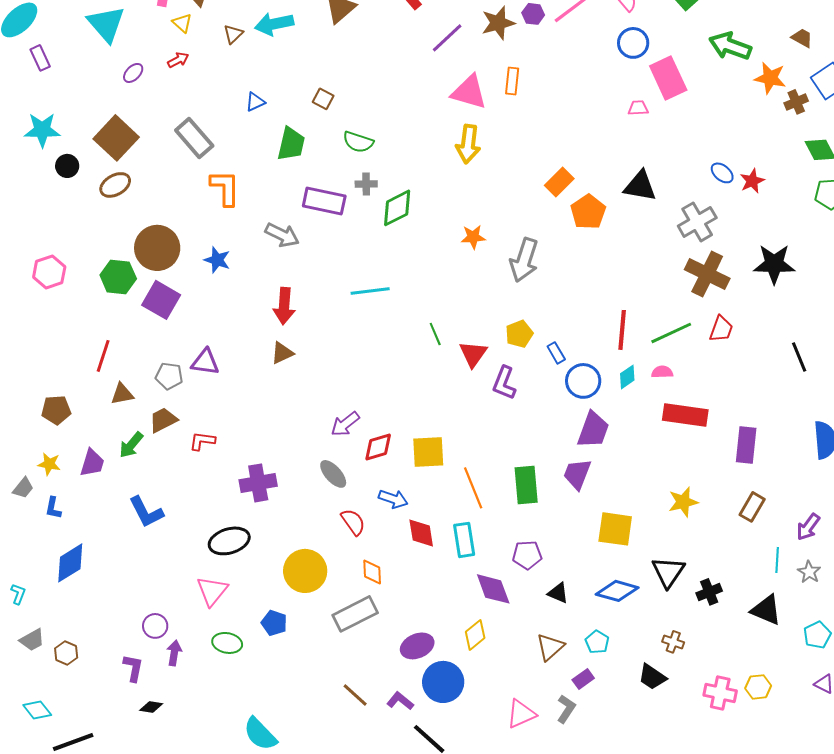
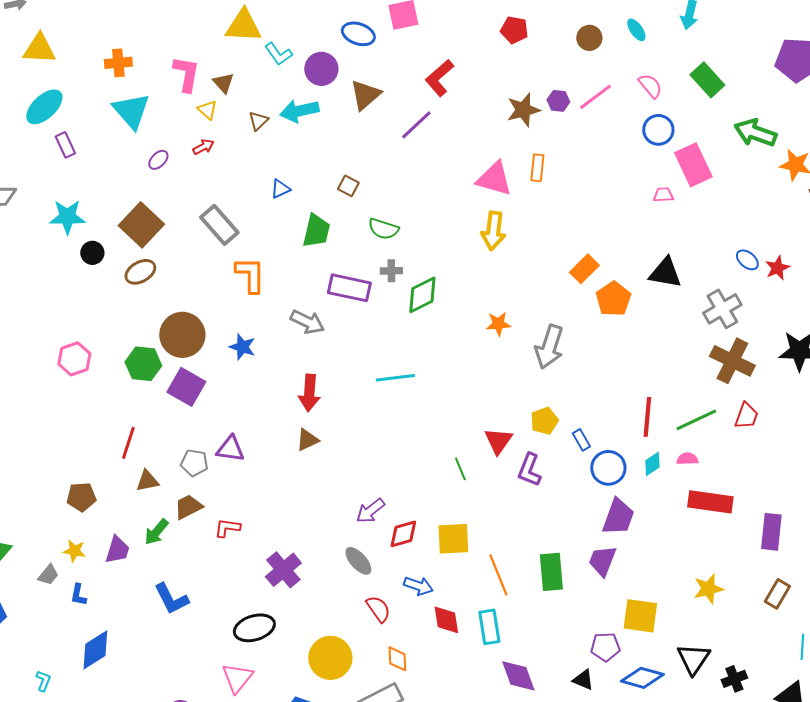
purple line: (447, 38) -> (416, 125), moved
green line: (435, 334) -> (460, 469), moved
purple cross: (258, 483) -> (283, 570), turned -30
purple pentagon: (527, 555) -> (605, 647), moved

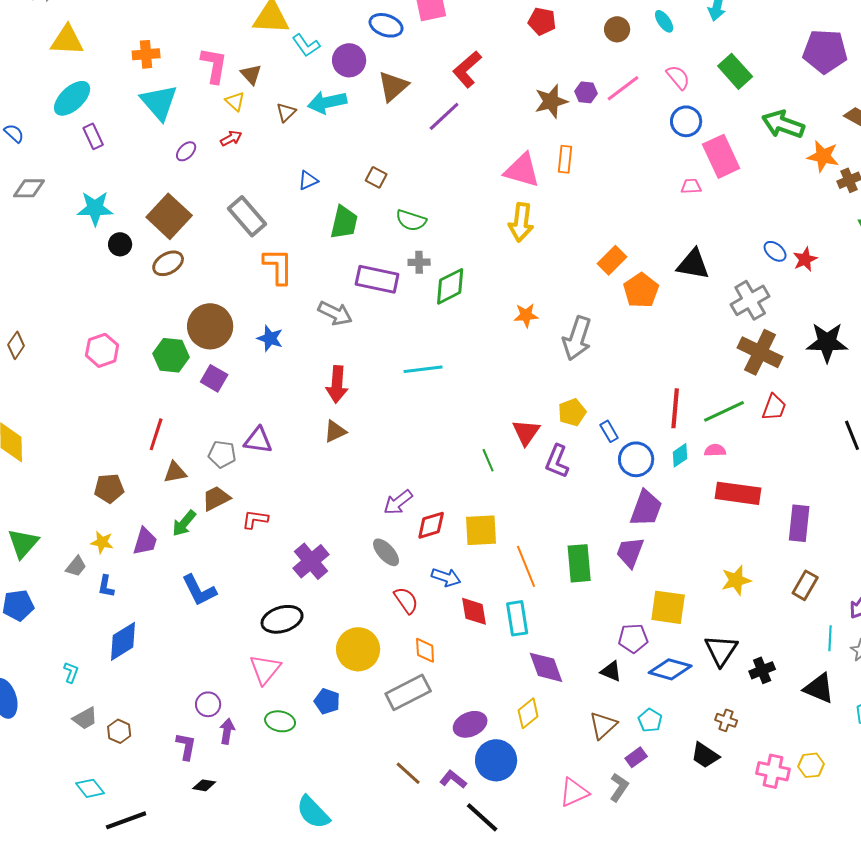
purple square: (186, 387) -> (214, 378), size x0.7

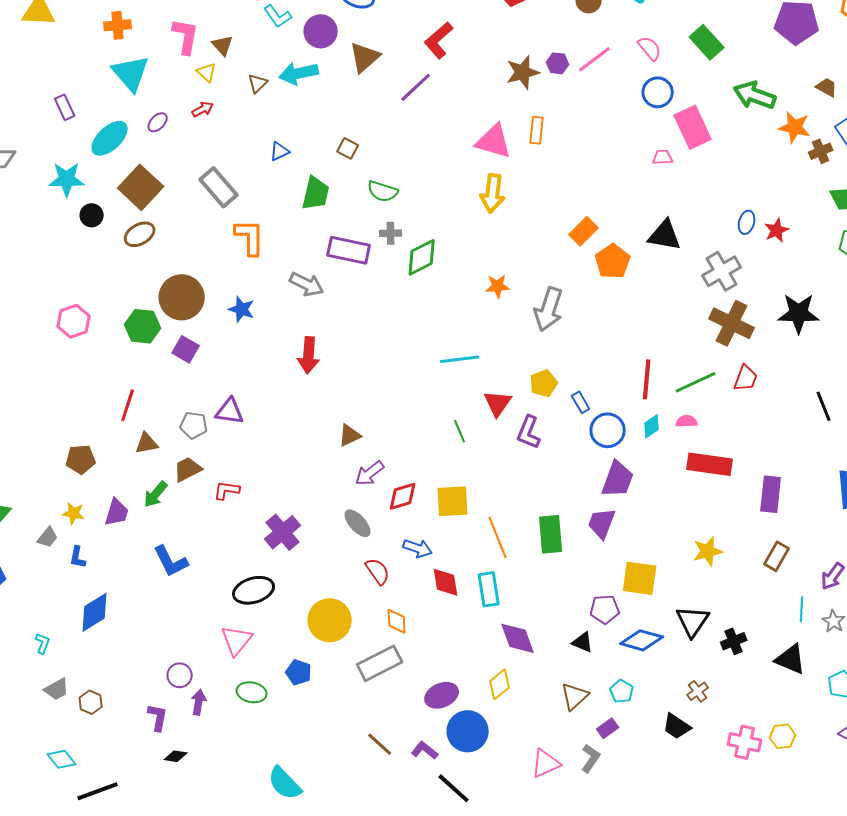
cyan ellipse: (72, 98) -> (110, 138), moved
blue ellipse: (775, 251) -> (747, 222), turned 65
cyan line: (423, 369) -> (460, 359), moved
brown triangle: (335, 431) -> (350, 435), moved
brown cross: (726, 720) -> (698, 691), turned 35

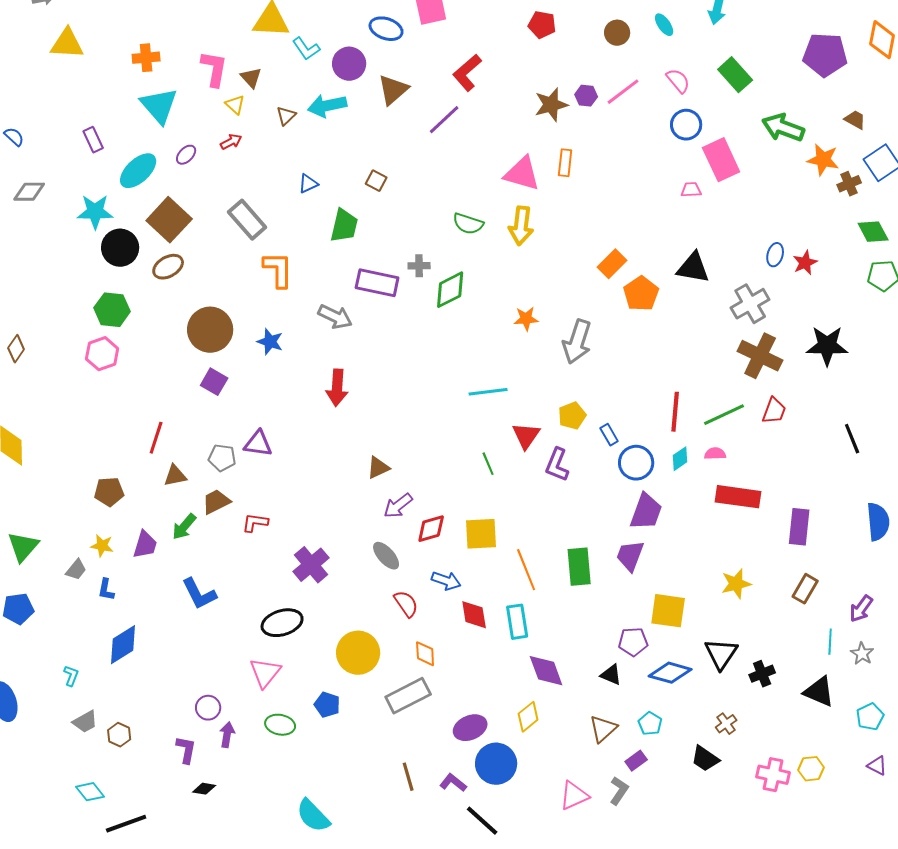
green semicircle: (383, 191) -> (468, 224), moved
black circle: (92, 215) -> (120, 248), size x1.6
green hexagon: (143, 326) -> (112, 310), moved
brown line: (380, 744) -> (408, 777), turned 32

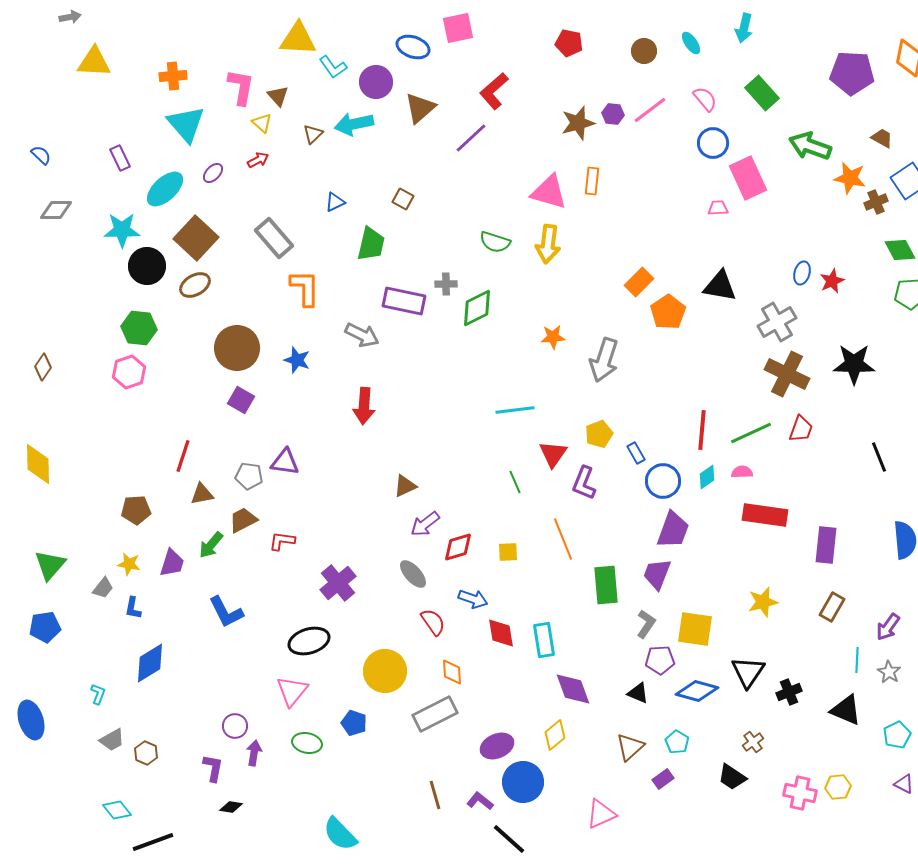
yellow square: (481, 534) -> (508, 552), size x0.6
orange line: (526, 570) -> (563, 539), moved
gray L-shape: (619, 791) -> (646, 624), moved

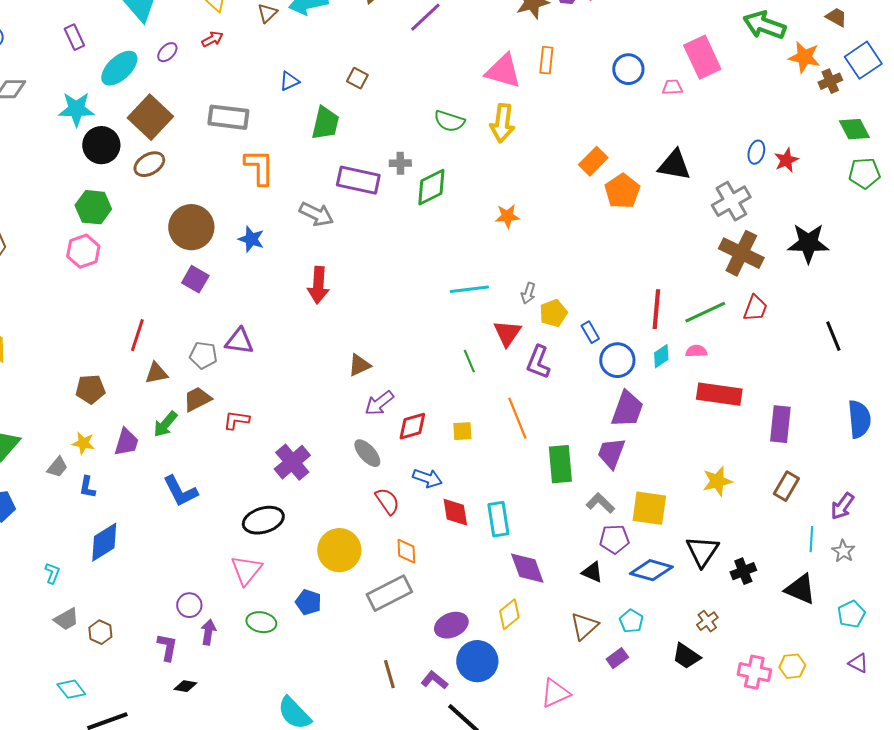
blue circle: (713, 143) -> (628, 69), moved
gray rectangle: (274, 238) -> (228, 117), turned -42
gray arrow: (604, 360) -> (528, 293), moved, size x0.5
gray L-shape: (646, 624) -> (600, 503), turned -80

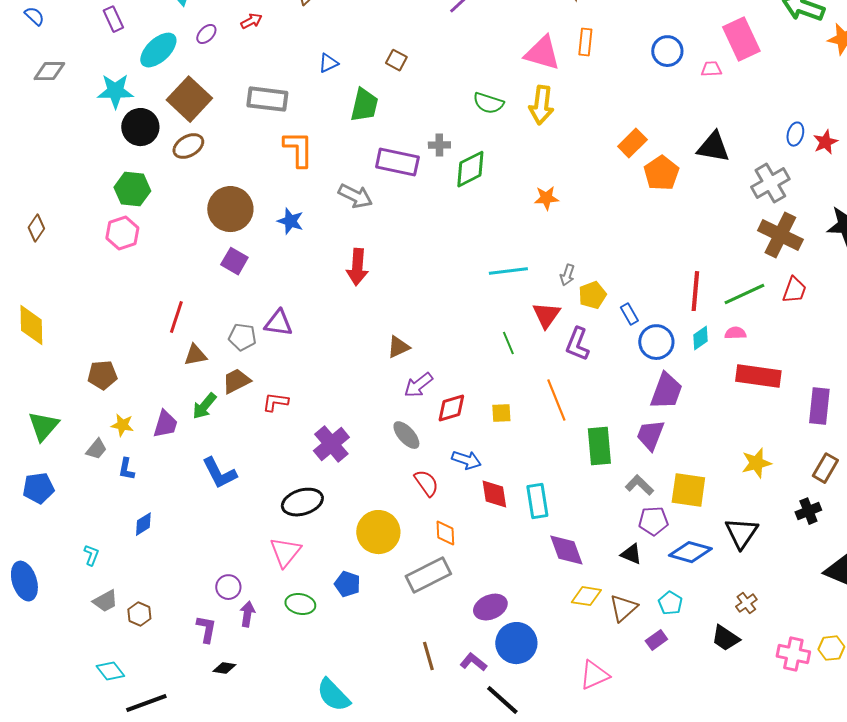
brown pentagon: (90, 389) -> (102, 375), moved
blue diamond: (104, 542) -> (143, 524), size x0.6
black cross: (743, 571) -> (808, 511), moved
yellow diamond: (509, 614) -> (586, 596), moved, turned 48

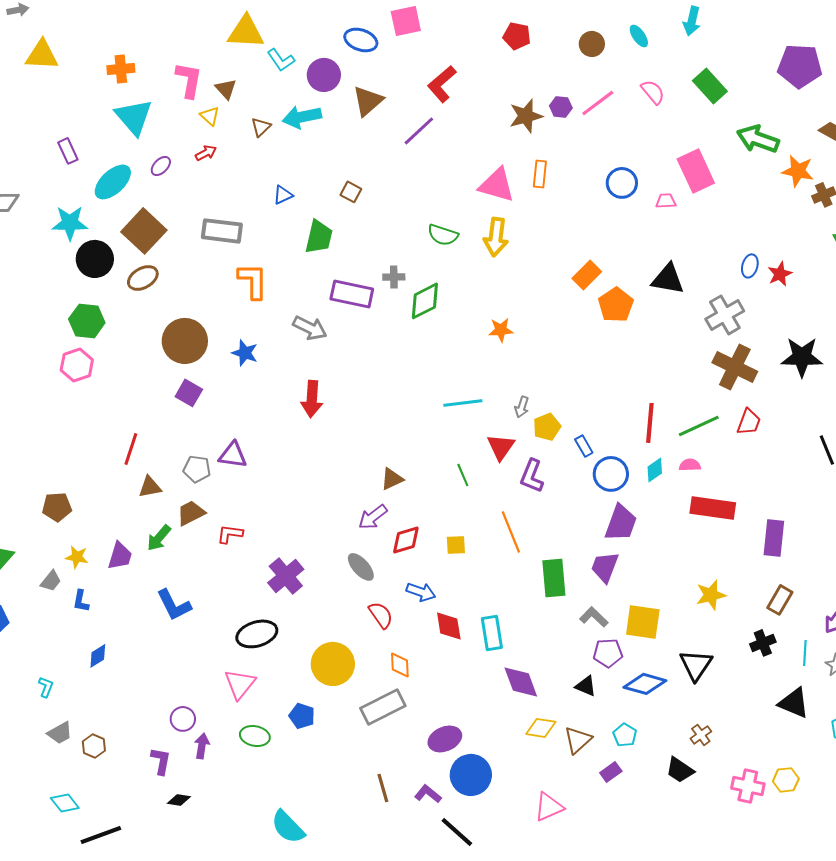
brown triangle: (398, 347) -> (392, 479), moved

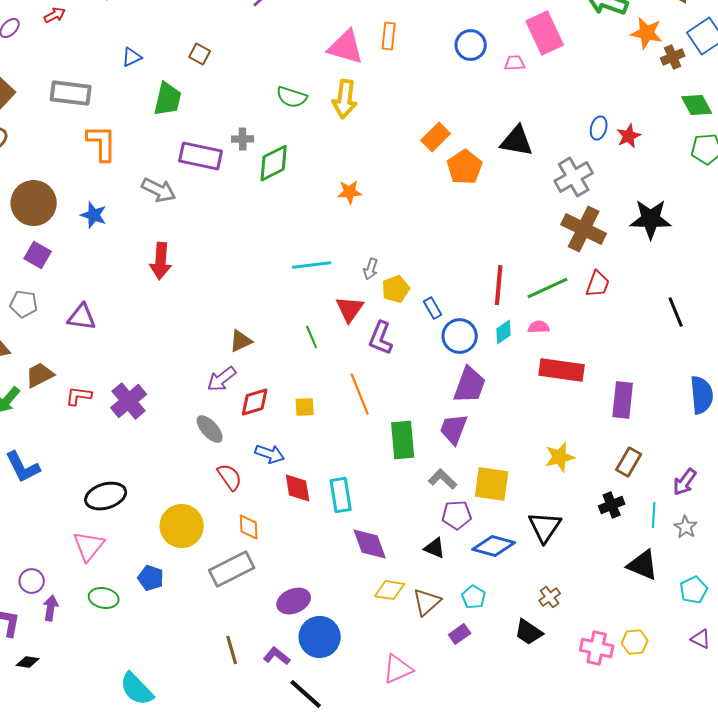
gray pentagon: (197, 469) -> (24, 304), moved
purple cross: (286, 576) -> (129, 401), moved

